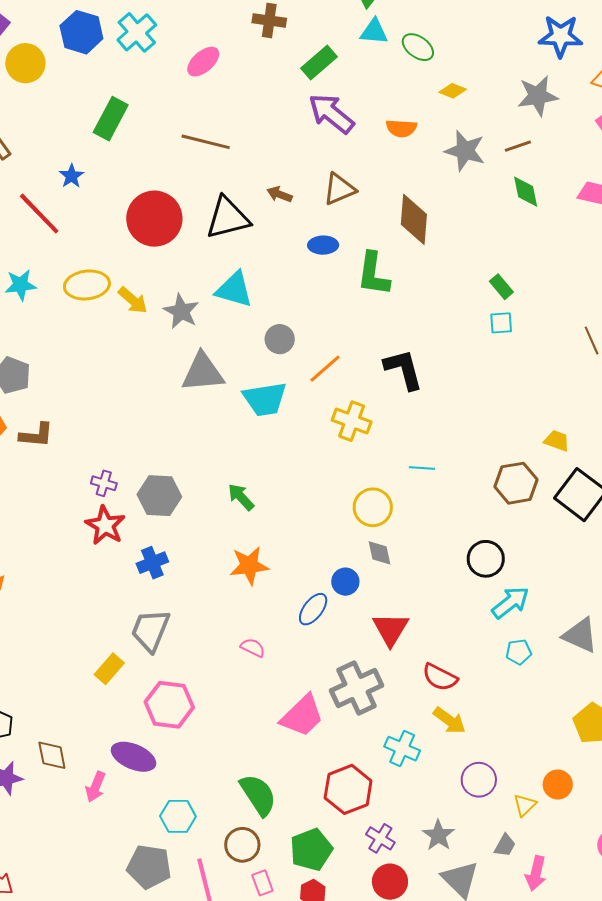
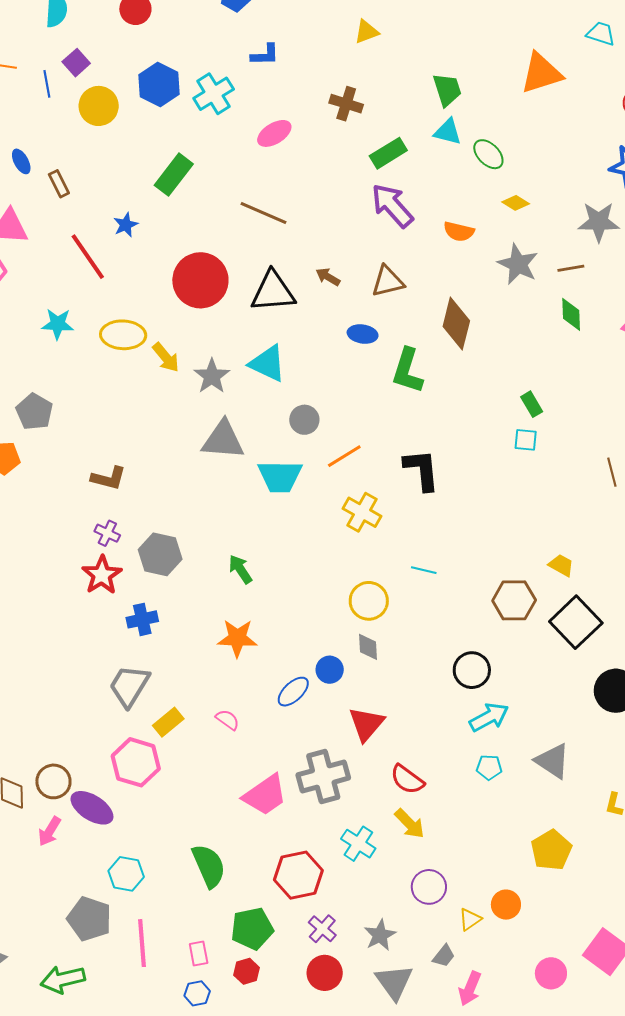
brown L-shape: (36, 435) -> (109, 478), moved
yellow rectangle: (109, 669) -> (168, 722), moved
brown circle: (242, 845) -> (53, 781), moved

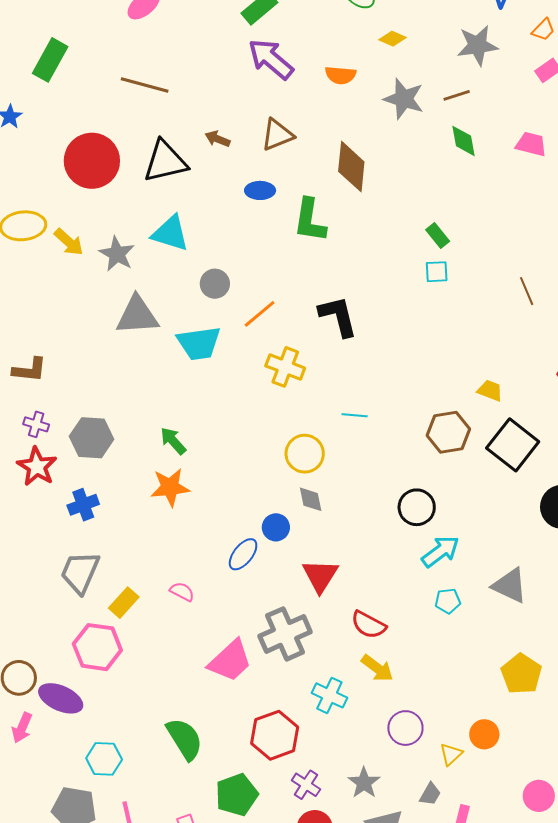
orange star: (237, 638) -> (170, 487), moved

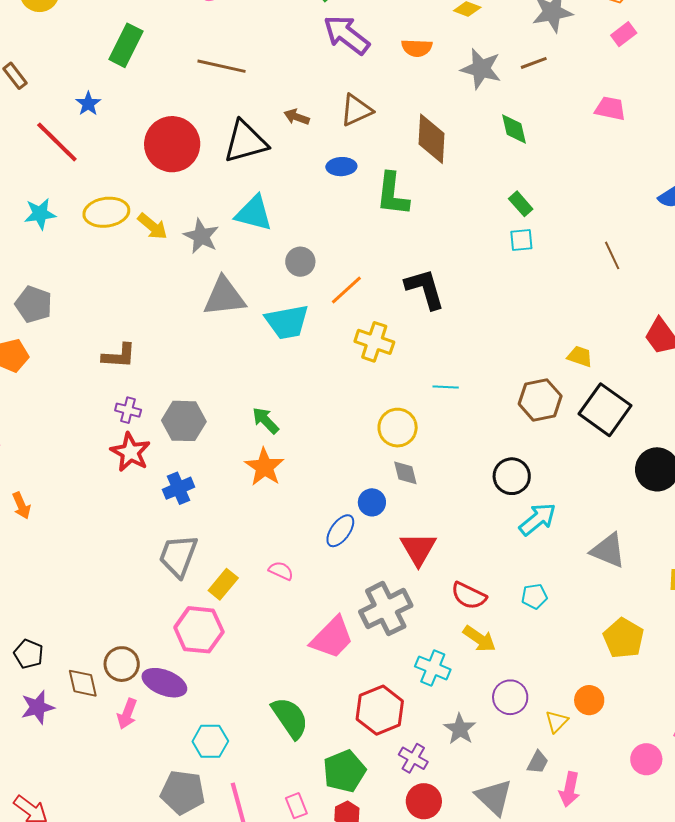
green diamond: (464, 141) -> (514, 129), moved
orange star: (170, 487) -> (264, 467), turned -30
cyan pentagon: (448, 601) -> (534, 596), moved
gray star: (364, 783) -> (460, 729), moved

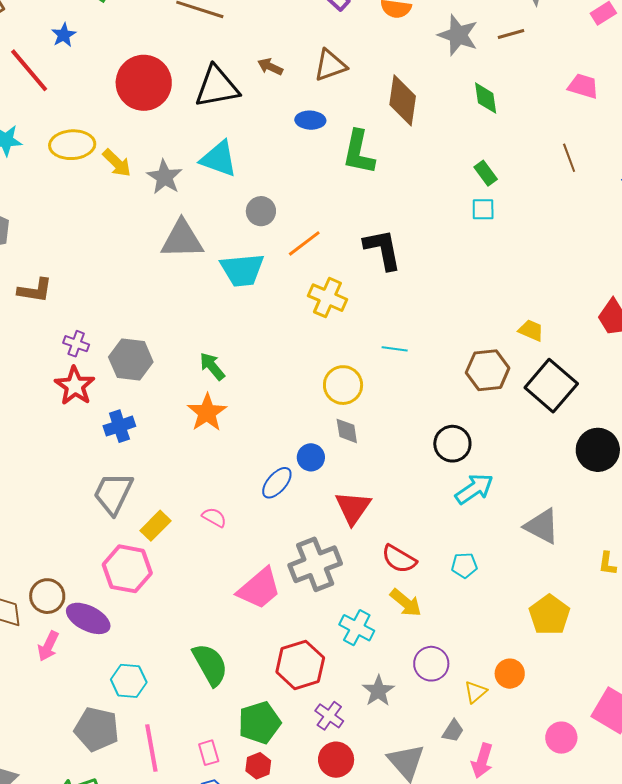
brown line: (612, 255) -> (569, 158), moved
brown L-shape: (119, 356) -> (35, 290), moved

